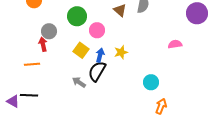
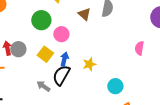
gray circle: (49, 31) -> (18, 49), moved
pink semicircle: (175, 44) -> (139, 48), turned -72
yellow star: (121, 52) -> (89, 64), moved

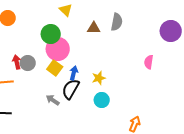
brown triangle: (84, 14) -> (94, 28), turned -40
pink circle: (61, 34) -> (58, 49), moved, size x1.5
cyan circle: (115, 86) -> (102, 100), moved

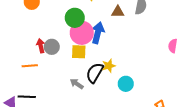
yellow square: (55, 68) -> (79, 52), turned -35
blue arrow: (74, 73) -> (98, 33), moved, size x1.5
yellow star: (99, 78) -> (109, 66), moved

